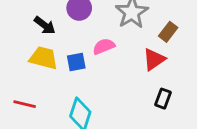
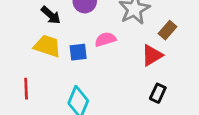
red line: (25, 104) -> (26, 89), turned 70

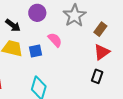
pink semicircle: (105, 39) -> (55, 40), turned 70
red triangle: (152, 55) -> (102, 52), moved

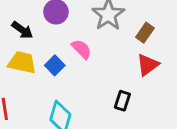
blue square: (36, 51) -> (55, 65), turned -32
black rectangle: (97, 76) -> (122, 101), moved

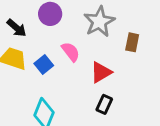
brown rectangle: (145, 33) -> (132, 42), turned -30
red triangle: (148, 65) -> (101, 72), moved

